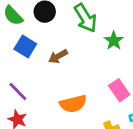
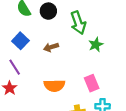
blue square: (25, 47) -> (20, 41), moved

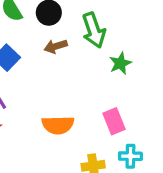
brown arrow: (51, 47) -> (56, 46), moved

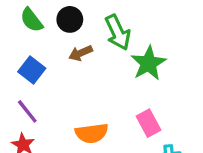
green star: (120, 63) -> (148, 63), size x1.5

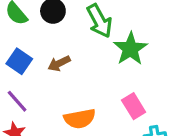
brown arrow: (81, 53) -> (59, 63), moved

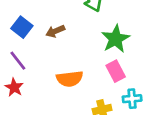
green star: (130, 49) -> (116, 39), moved

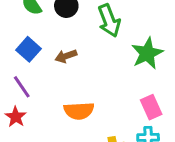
green star: (116, 39) -> (147, 53), moved
pink rectangle: (116, 71) -> (151, 107), moved

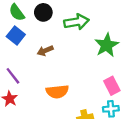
green arrow: (109, 21) -> (76, 22), turned -75
blue square: (28, 49) -> (16, 36), moved

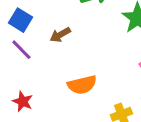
purple line: (13, 76) -> (21, 50), moved

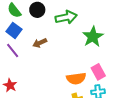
orange semicircle: (82, 85) -> (76, 78), moved

